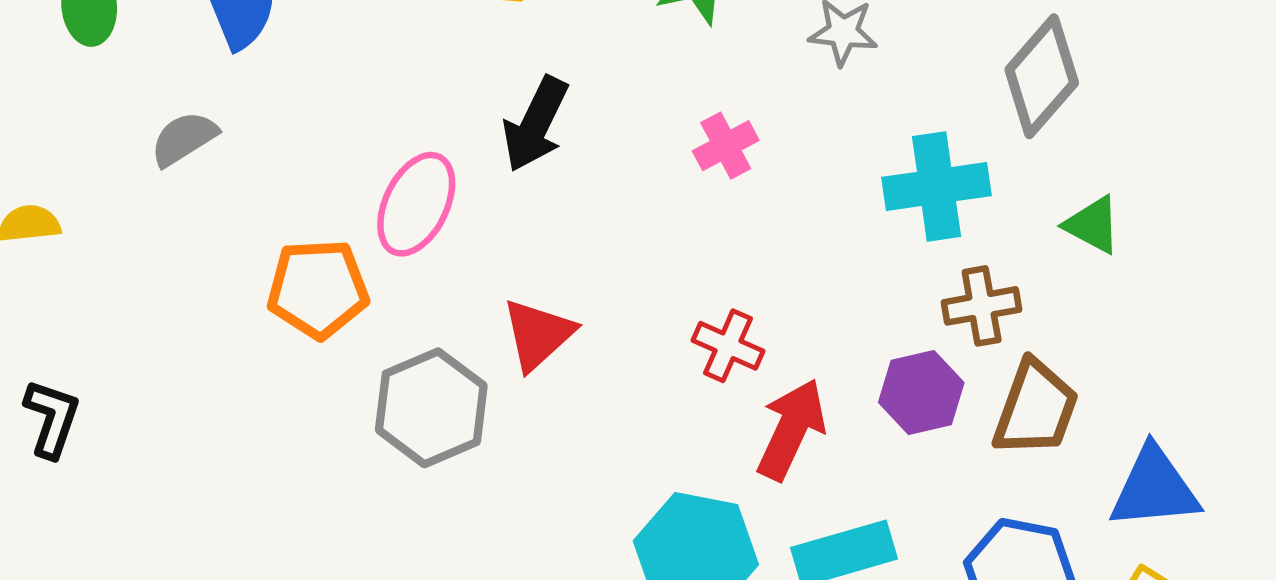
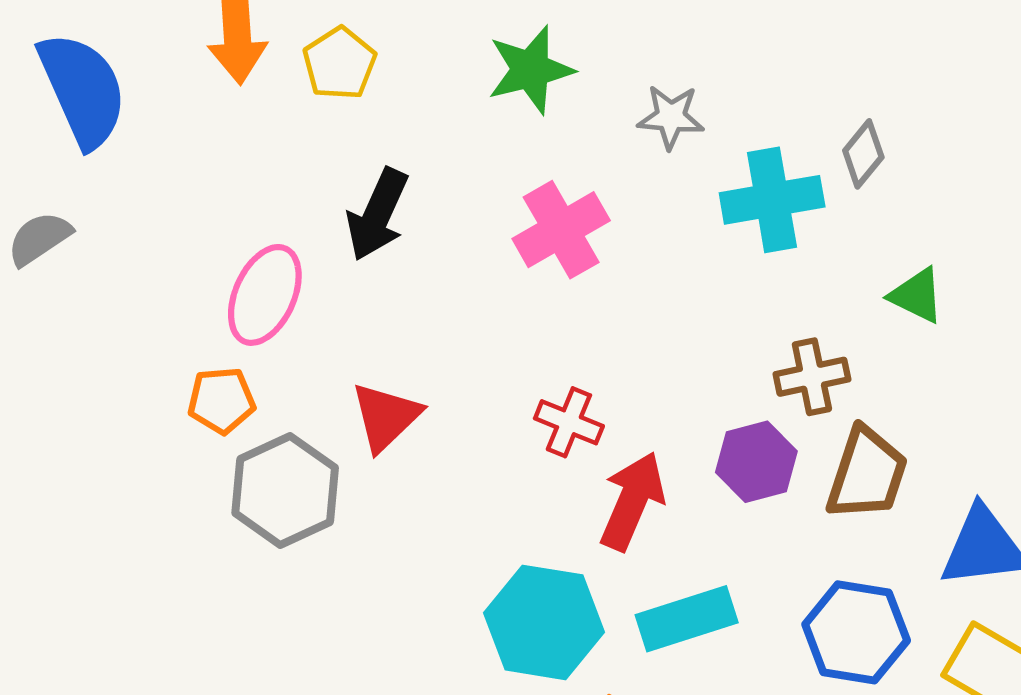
gray diamond: (1042, 76) -> (863, 154), size x0.6
pink cross: (726, 146) -> (561, 230), size x1.5
cyan cross: (936, 186) -> (772, 200), moved
orange pentagon: (318, 289) -> (221, 400), moved, size x0.7

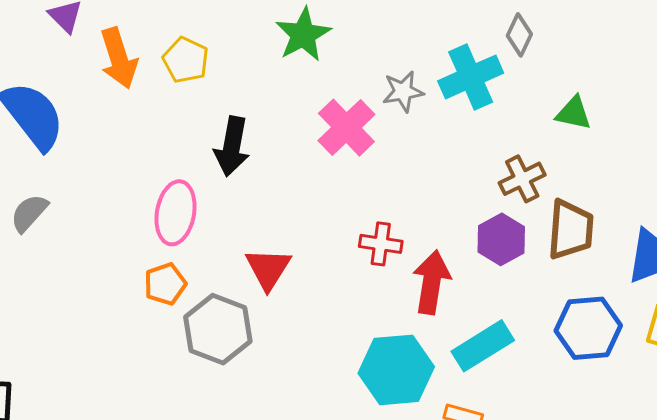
gray star: (671, 117) -> (403, 91), moved

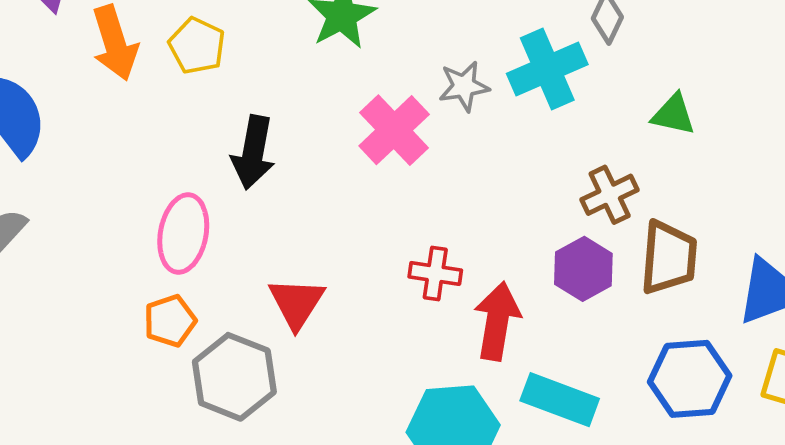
cyan rectangle: (483, 346) -> (560, 400), turned 52

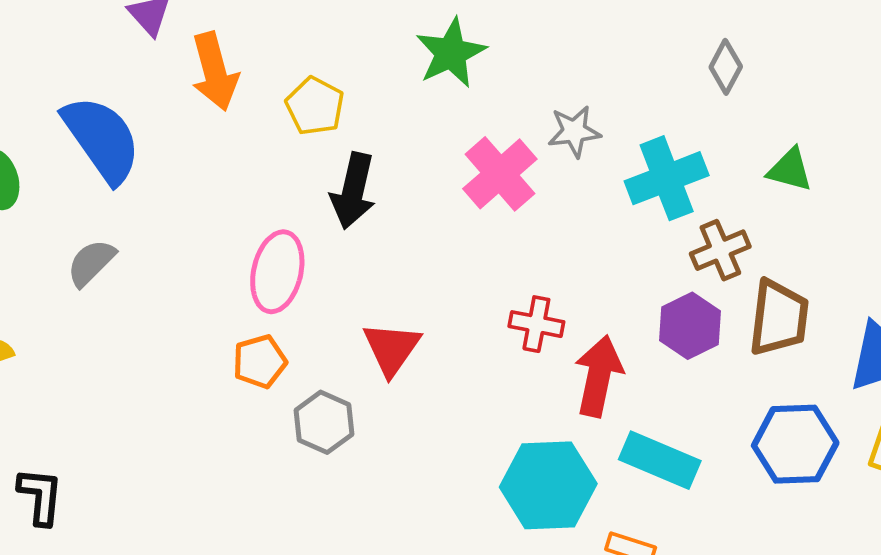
yellow pentagon: (197, 46) -> (315, 106), moved
cyan cross: (547, 69) -> (667, 178), moved
gray hexagon: (234, 377) -> (324, 422), size x0.7

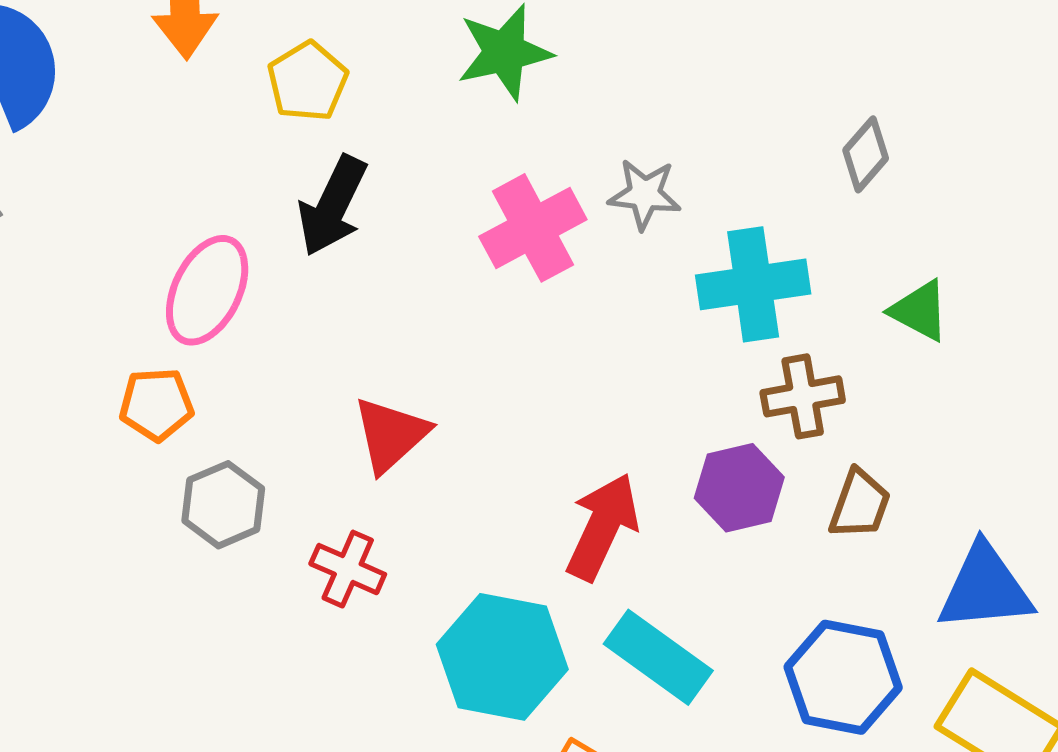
brown trapezoid: (779, 318) -> (860, 504), size x0.7
red cross: (536, 324) -> (348, 569), moved
red triangle: (392, 348) -> (391, 435), moved

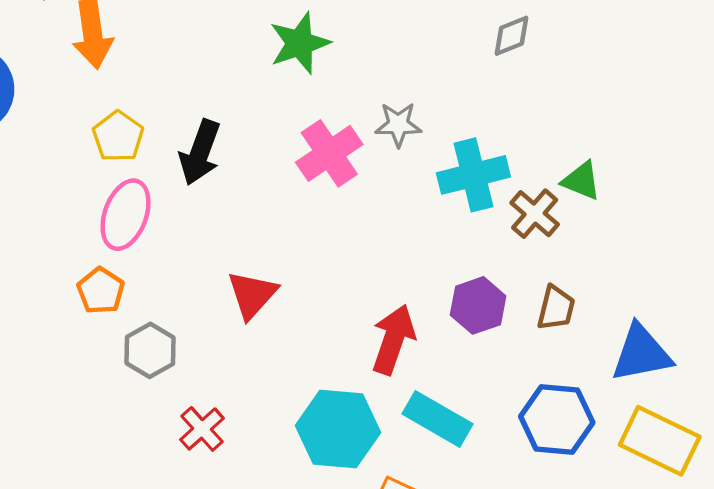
yellow pentagon: (308, 81) -> (118, 136), moved
gray diamond: (866, 154) -> (512, 36), moved, turned 33
brown cross: (803, 396) -> (535, 214), moved, turned -33
orange pentagon: (156, 404) -> (101, 291), turned -30
red cross: (348, 569) -> (202, 429), moved, turned 30

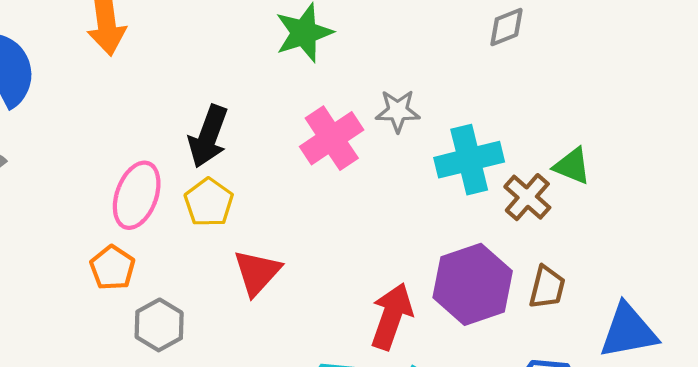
yellow pentagon: (118, 136) -> (209, 202), moved
purple hexagon: (478, 305) -> (473, 284), size x1.5

